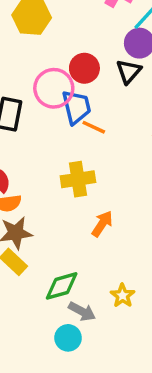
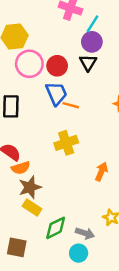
pink circle: (54, 88) -> (29, 64), moved
orange arrow: (102, 224) -> (101, 172), moved
green diamond: (62, 286) -> (56, 228), moved

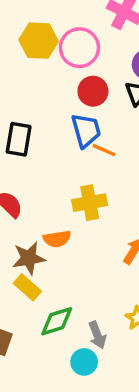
pink circle: (29, 64) -> (79, 48), moved
orange semicircle: (21, 168) -> (57, 239), moved
gray arrow: (85, 233) -> (97, 335), turned 42

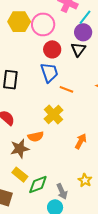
orange line: (104, 150) -> (66, 89), moved
yellow cross: (90, 203) -> (54, 114), turned -30
yellow rectangle: (27, 287) -> (20, 175), moved

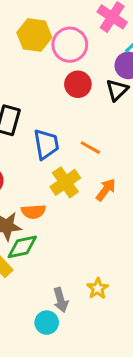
blue trapezoid: (49, 72) -> (46, 144), moved
orange arrow: (81, 141) -> (106, 190), moved
green diamond: (38, 185) -> (22, 247), moved

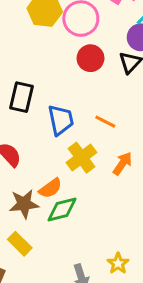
orange semicircle: (33, 212) -> (50, 188), turned -30
green diamond: (22, 247) -> (62, 210), moved

